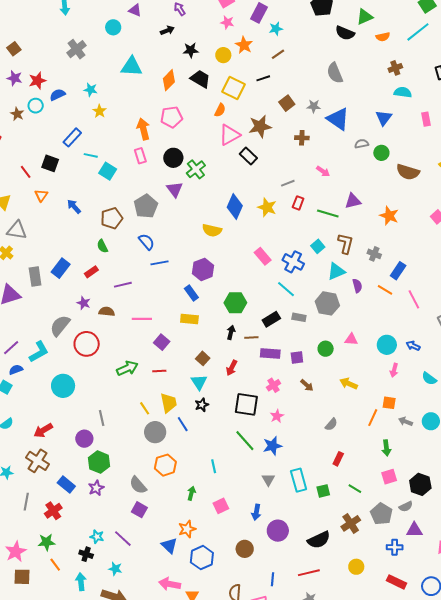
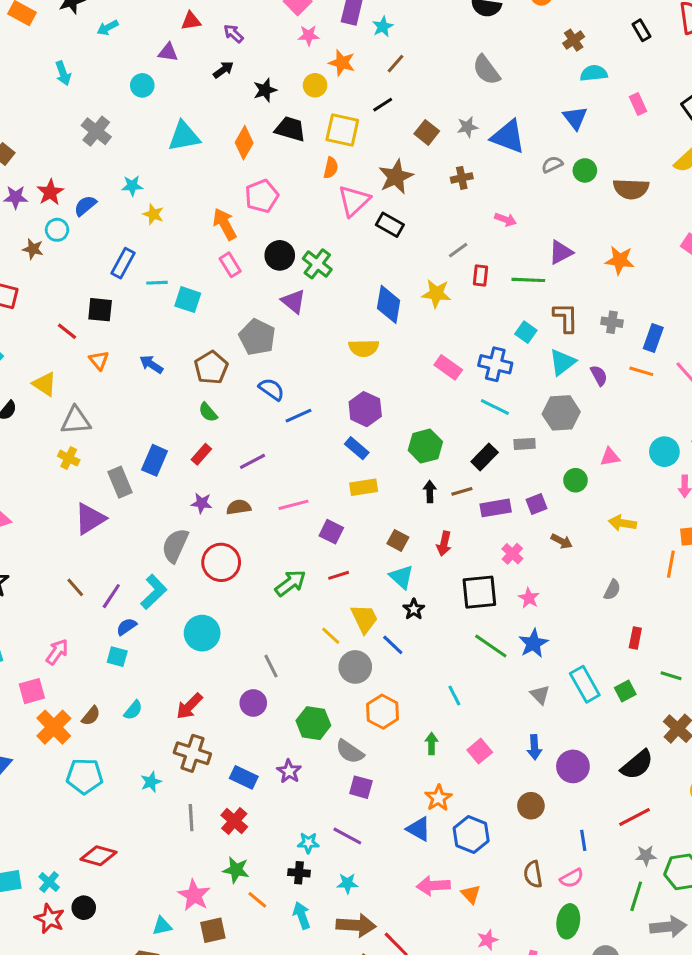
green hexagon: (99, 462) -> (313, 723), moved
green star: (46, 542) -> (236, 870), turned 30

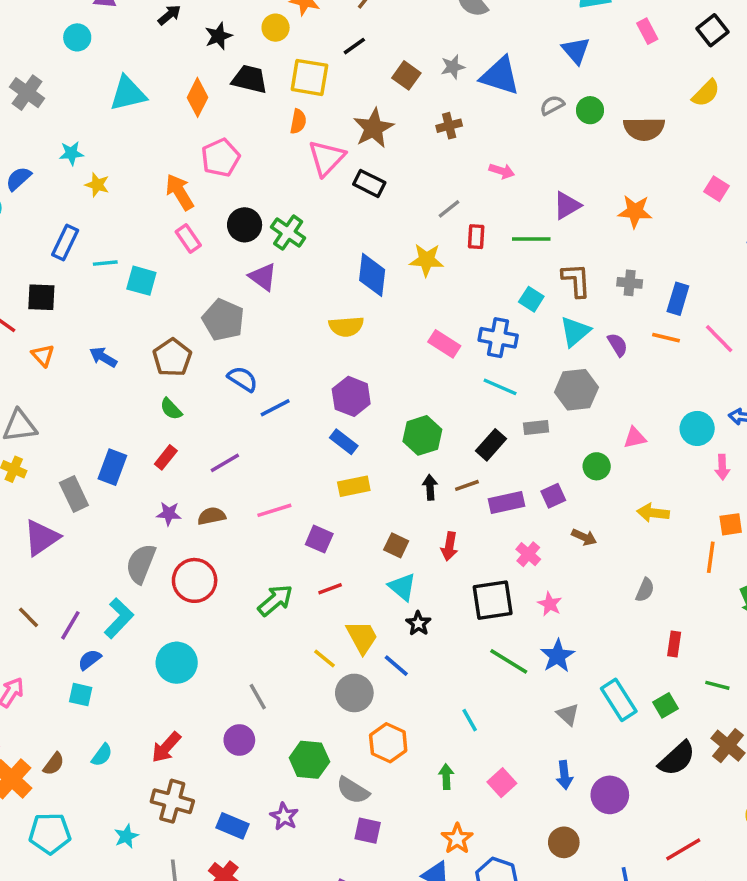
black semicircle: (637, 765) -> (677, 758), moved

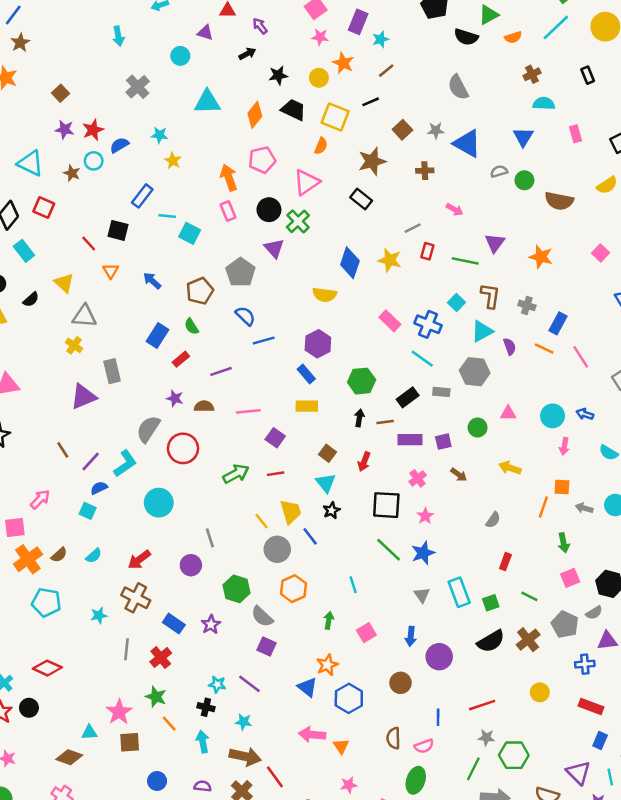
pink triangle: (327, 158) -> (306, 182), moved
purple triangle: (567, 206) -> (495, 243), turned -35
blue rectangle: (112, 467) -> (158, 335), moved

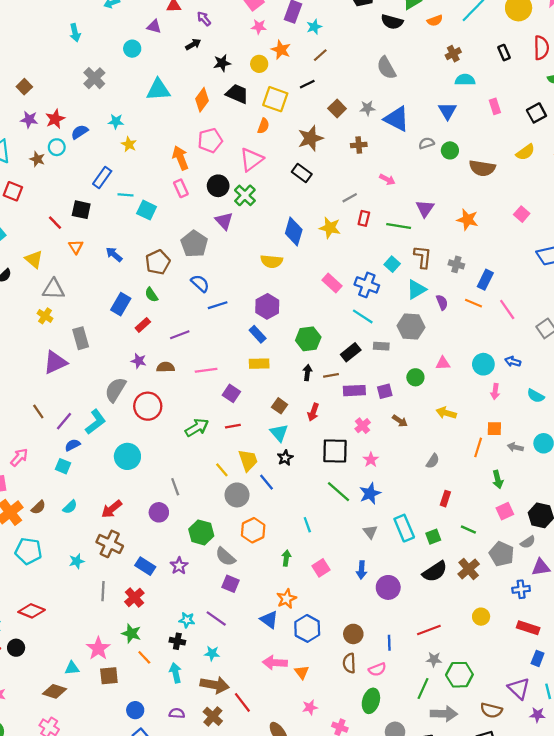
brown circle: (401, 683) -> (353, 634), moved

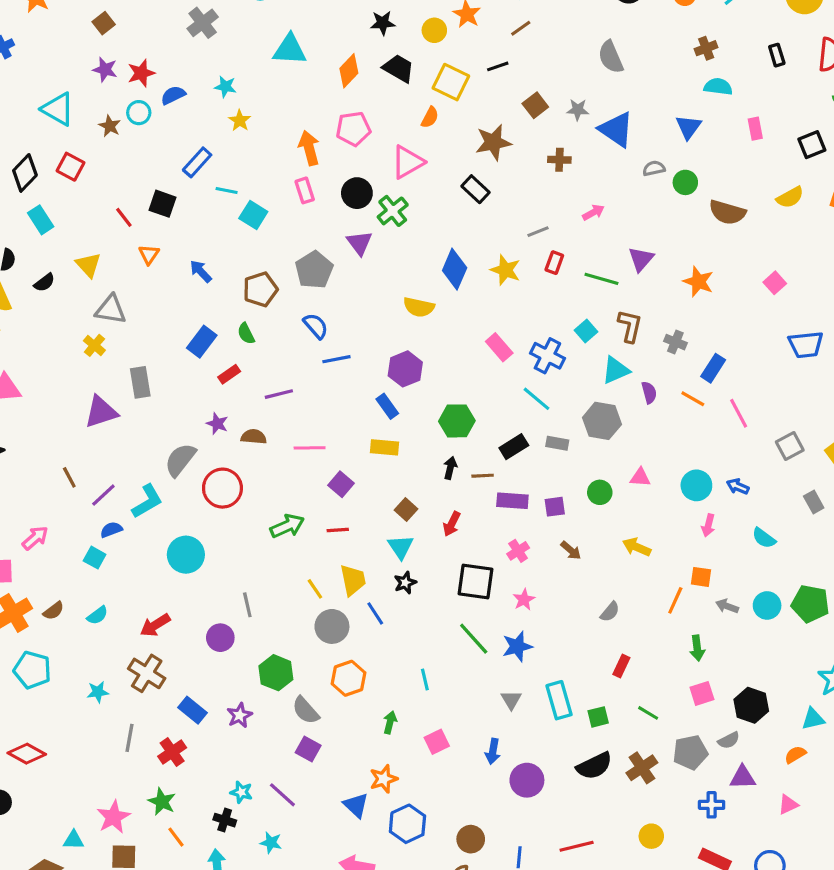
pink arrow: (387, 179) -> (593, 212), turned -63
gray pentagon: (502, 554) -> (690, 752), turned 30

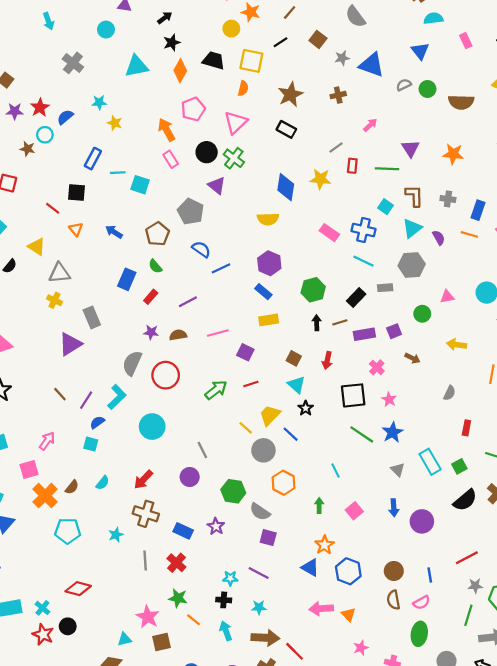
black star: (383, 23) -> (172, 43), moved
brown square: (535, 105) -> (318, 39), moved
yellow trapezoid: (353, 580) -> (270, 415), turned -110

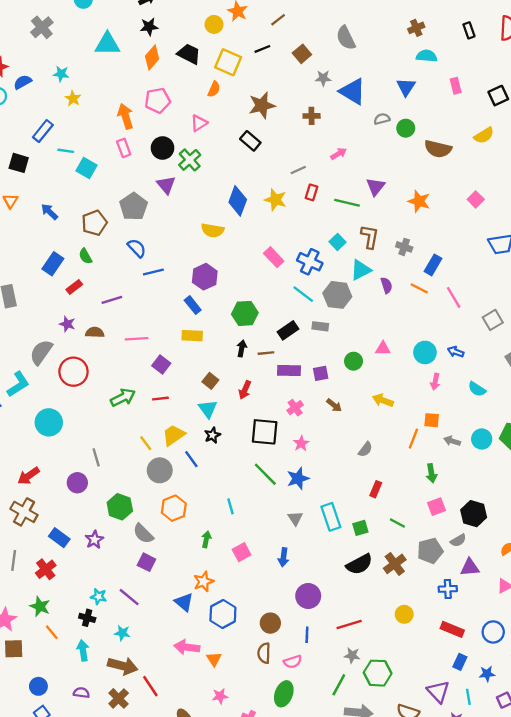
pink triangle: (236, 122) -> (199, 123), size x0.7
gray hexagon: (412, 265) -> (337, 295), moved
purple circle: (422, 521) -> (308, 596), moved

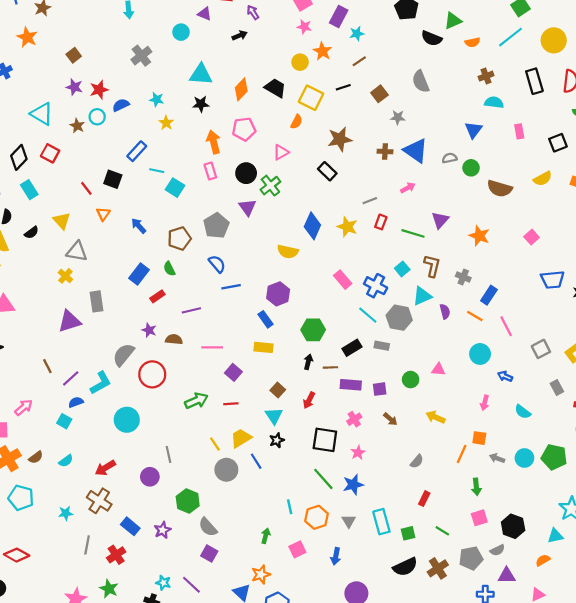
black star: (149, 27) -> (201, 104), moved
black rectangle: (469, 30) -> (534, 81), size x1.6
blue triangle: (353, 91) -> (416, 151), moved
cyan circle: (425, 352) -> (480, 354), moved
orange hexagon: (174, 508) -> (316, 517), moved

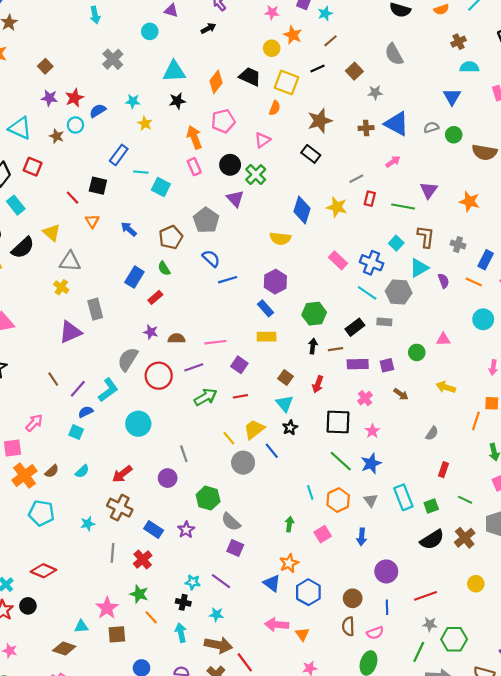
black semicircle: (32, 233) -> (23, 248), size x1.6
purple line: (191, 310) -> (194, 367), moved

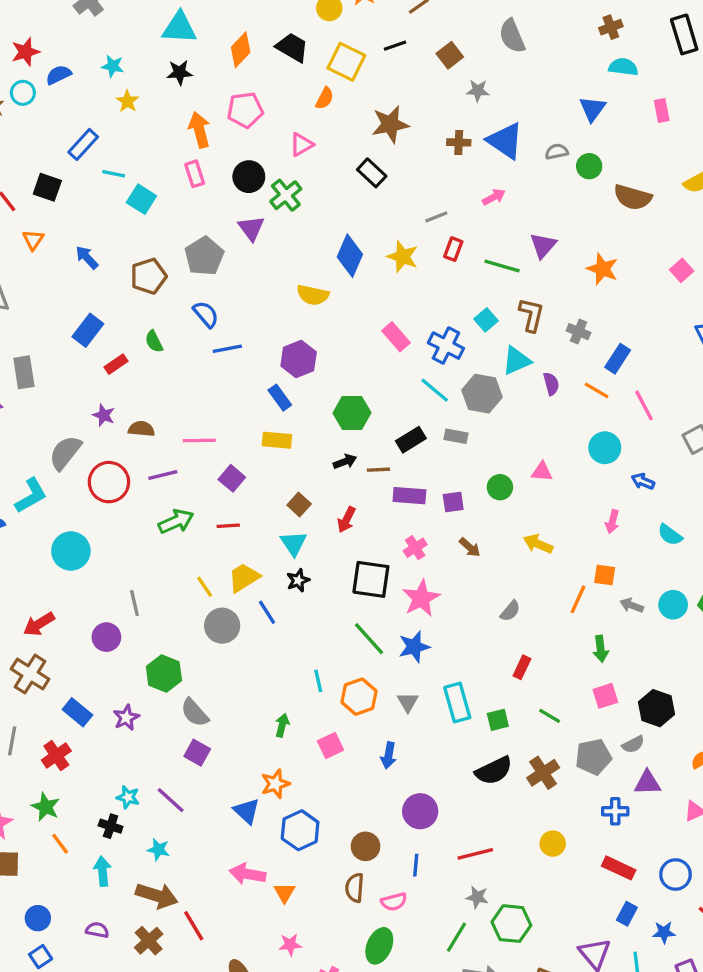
green semicircle: (164, 268) -> (154, 341), moved
black arrow: (313, 346) -> (345, 462), turned 56
pink star: (372, 431) -> (421, 598), size x1.6

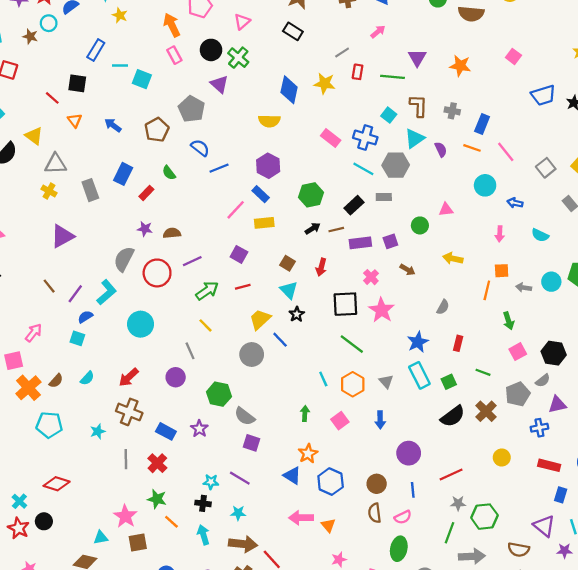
gray rectangle: (24, 372) -> (90, 190), moved
pink line: (199, 441) -> (236, 210), moved, turned -35
yellow line: (205, 587) -> (205, 325), moved
blue star: (414, 647) -> (418, 342), moved

